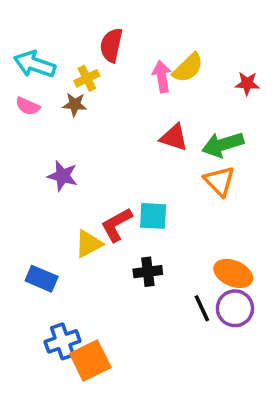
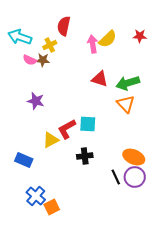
red star: (247, 84) -> (140, 36), moved
pink semicircle: (28, 106) -> (30, 60), moved
blue cross: (62, 341) -> (36, 196), turned -30
orange square: (90, 361) -> (52, 207), size x0.7

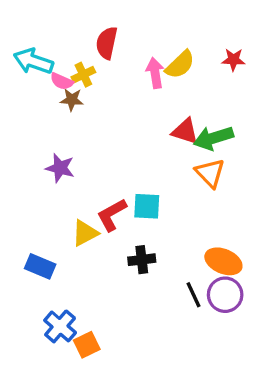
pink semicircle: (30, 60) -> (62, 81), moved
red triangle: (100, 79) -> (185, 131), moved

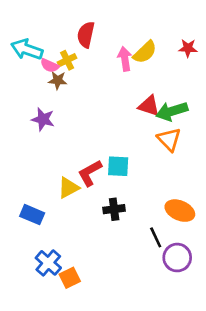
purple star: (60, 168) -> (43, 119), moved
purple circle: (225, 295) -> (177, 258), moved

